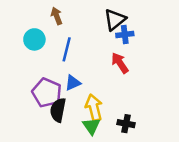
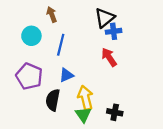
purple pentagon: (47, 93) -> (29, 76), moved

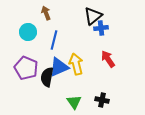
red arrow: (109, 57) -> (108, 59), moved
blue triangle: (66, 75) -> (59, 67), size x1.5
yellow arrow: (85, 98) -> (76, 64), moved
black semicircle: (53, 100) -> (47, 77), moved

